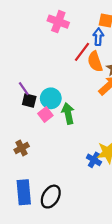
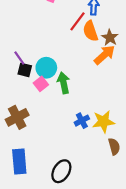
brown cross: (22, 148) -> (17, 117), size x1.5
blue cross: (94, 160) -> (82, 121), moved, turned 32
black ellipse: (51, 197) -> (61, 171), moved

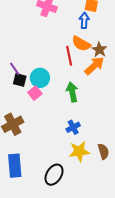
red line: (78, 21) -> (69, 56), moved, turned -48
orange semicircle: (90, 31) -> (81, 44), turned -42
green arrow: (64, 83) -> (72, 92), moved
yellow star: (103, 122) -> (79, 151), moved

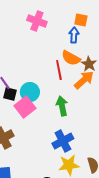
pink square: (35, 93) -> (25, 107), size x1.5
blue cross: (73, 127) -> (63, 141), size x1.5

